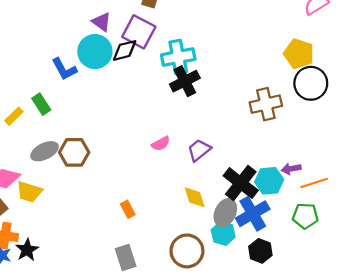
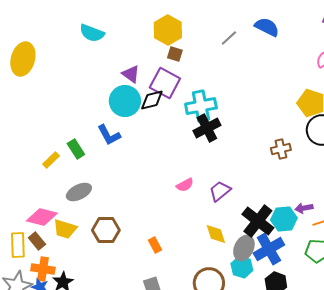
blue L-shape: (64, 69) -> (109, 135), moved
brown cross: (266, 104) -> (281, 149), size x0.7
brown hexagon: (74, 152) -> (106, 230), moved

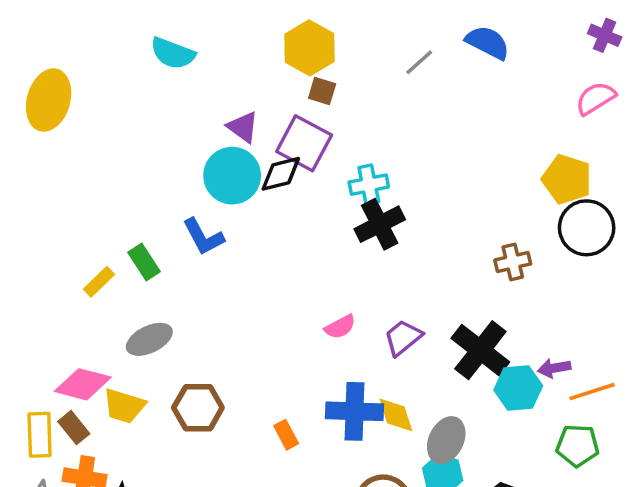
cyan cross: (201, 106) -> (369, 185), size x0.7
black cross: (258, 221) -> (480, 350), moved
blue cross: (269, 249) -> (354, 411), moved, turned 32

